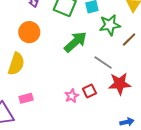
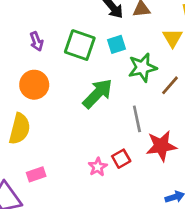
gray line: (103, 62) -> (137, 119), turned 48

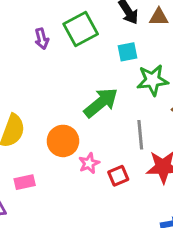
green square: (80, 45) -> (81, 29), moved, turned 36
orange circle: (34, 85) -> (63, 141), moved
pink star: (98, 167) -> (89, 163), moved

